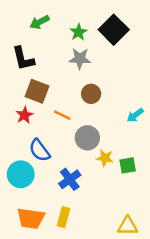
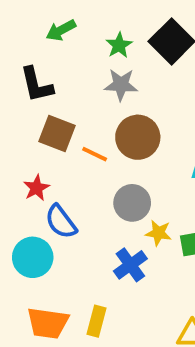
brown circle: (91, 94) -> (138, 137), size x1.5
red star: (24, 115) -> (36, 188), moved
orange line: (62, 115) -> (95, 154), moved
blue cross: (70, 179) -> (130, 265), moved

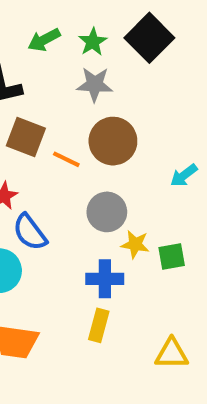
green arrow: (61, 30) -> (44, 40), moved
blue cross: (130, 265) -> (105, 279), turned 36
yellow rectangle: (97, 321) -> (99, 325), moved

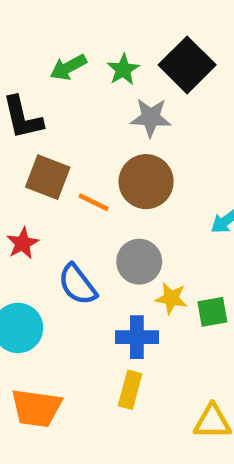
gray star: (95, 84) -> (151, 118), moved
blue semicircle: (30, 232) -> (77, 285), moved

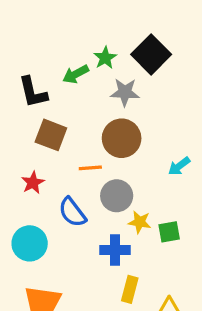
green arrow: (68, 67) -> (76, 74), moved
orange line: (93, 202) -> (90, 168), moved, turned -30
yellow rectangle: (130, 390) -> (130, 289), moved

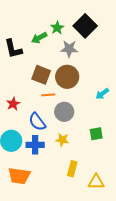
brown square: (51, 135) -> (41, 75), moved
yellow star: (140, 222) -> (62, 140), moved
blue cross: (115, 250) -> (35, 145), moved

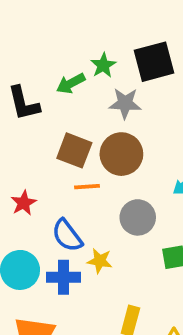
black square: (85, 26) -> (154, 62), turned 30
gray circle: (64, 112) -> (138, 217), moved
yellow star: (62, 140) -> (100, 261), moved

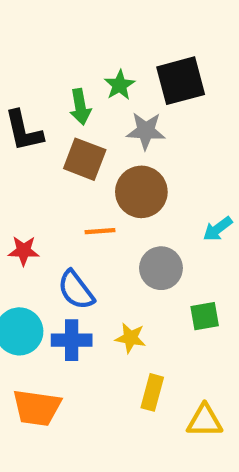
green arrow: (71, 83) -> (80, 107), turned -72
brown square: (74, 150) -> (85, 159), moved
red star: (24, 203) -> (24, 251), turned 30
yellow star: (100, 261) -> (130, 338), moved

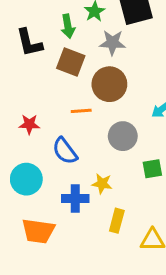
blue cross: (72, 340) -> (75, 198), moved

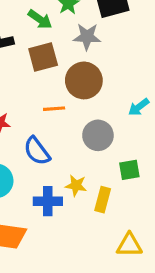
green arrow: (68, 26) -> (40, 19), turned -45
brown square: (71, 62) -> (43, 57), turned -36
yellow rectangle: (117, 221) -> (103, 200), moved

